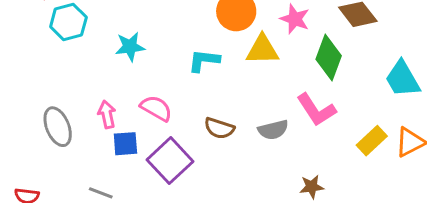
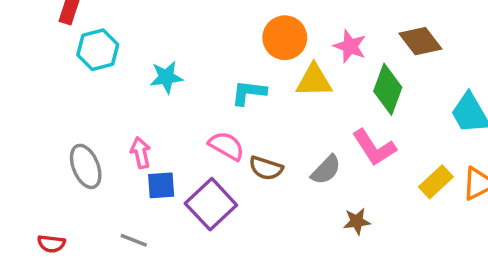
pink semicircle: (156, 108) -> (226, 146), moved
gray semicircle: (273, 130) -> (326, 170), turned -32
brown star: (312, 187) -> (357, 221), moved

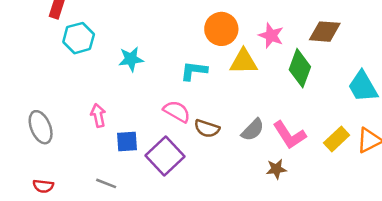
brown diamond: (420, 41) -> (325, 32), turned -48
pink L-shape: (374, 148) -> (289, 135), moved
pink arrow: (141, 153) -> (98, 115), moved
gray ellipse: (86, 166) -> (41, 127), moved

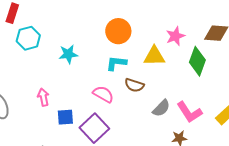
orange circle: (221, 29) -> (118, 31), moved
pink star: (271, 35) -> (175, 36), turned 30
brown semicircle: (207, 128) -> (134, 85), moved

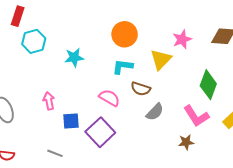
yellow triangle: (154, 56) -> (161, 60), turned -45
green diamond: (197, 61) -> (208, 85), moved
gray semicircle: (161, 108) -> (155, 112), moved

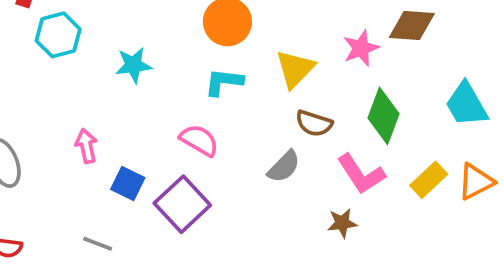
pink star: (182, 39) -> (361, 48), moved
brown semicircle: (141, 89) -> (314, 123), moved
blue square: (71, 121) -> (128, 184), turned 30

